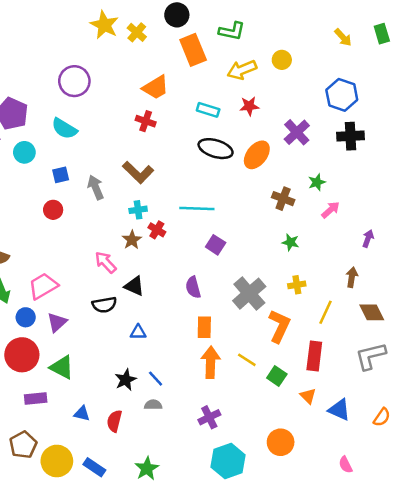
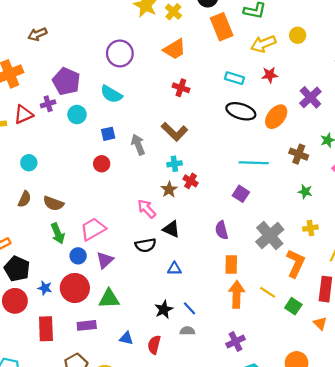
orange trapezoid: (156, 87) -> (174, 49), moved
cyan line: (197, 209) -> (254, 163), moved
green triangle: (62, 367) -> (109, 299), turned -30

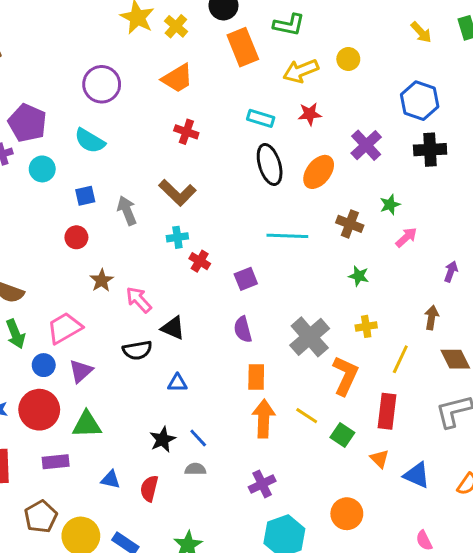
black ellipse: (241, 111) -> (270, 165), turned 56
brown star: (169, 189) -> (102, 280), moved
purple square: (241, 194) -> (246, 279), moved, turned 35

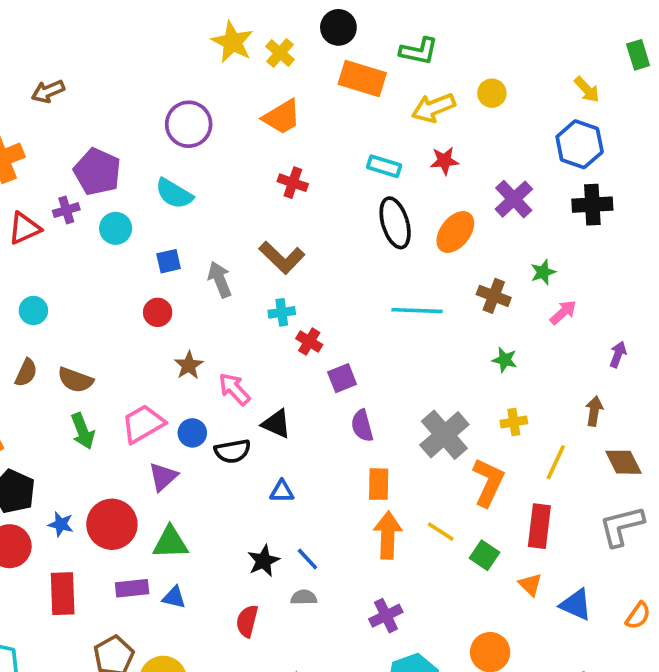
yellow arrow: (421, 32) -> (587, 90), moved
orange rectangle: (243, 47) -> (362, 79), turned -51
purple square: (246, 279) -> (342, 378), moved
blue circle: (44, 365) -> (192, 433), moved
blue triangle: (111, 480) -> (174, 597), moved

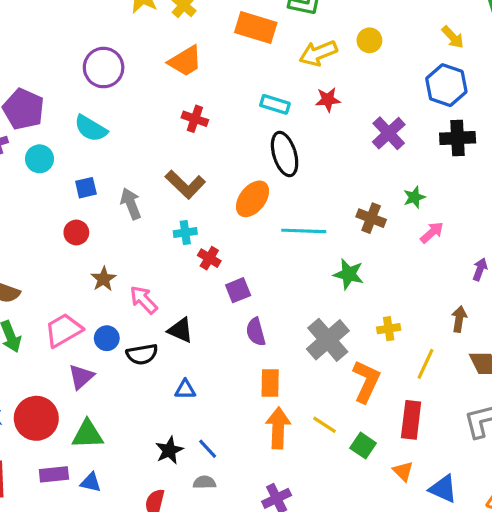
orange ellipse: (455, 232) -> (253, 199), moved
green star: (505, 360) -> (349, 274), moved, size x1.4

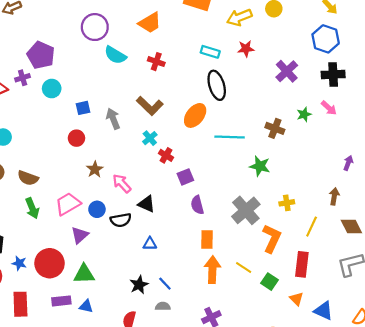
cyan semicircle: (91, 128) -> (115, 55), moved
cyan cross: (185, 233) -> (150, 138), turned -32
pink arrow: (432, 233) -> (329, 108), moved, turned 84

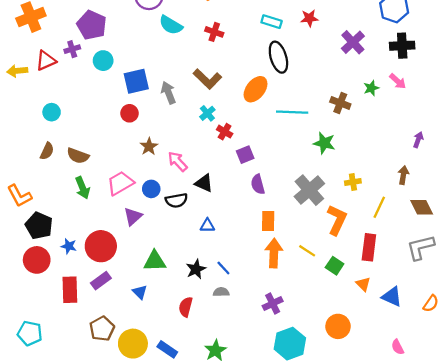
blue square: (83, 108) -> (136, 81), size x1.6
green triangle: (84, 274) -> (155, 261), moved
purple rectangle: (61, 301) -> (101, 281), moved, turned -30
blue triangle: (86, 306) -> (140, 292), turned 32

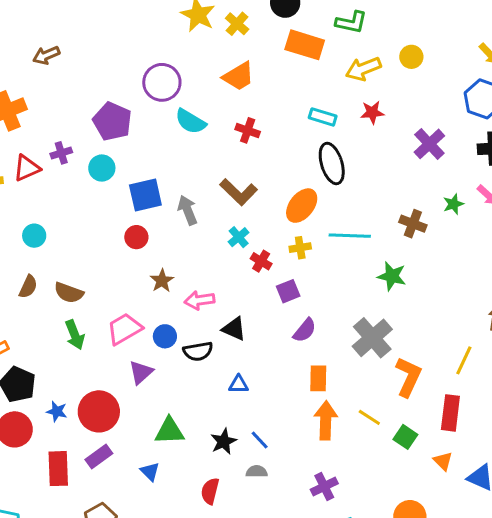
purple pentagon: (92, 25) -> (112, 121), moved
pink arrow: (178, 161) -> (199, 300), turned -55
yellow cross: (353, 182) -> (300, 248), moved
purple semicircle: (258, 184) -> (305, 330), turned -126

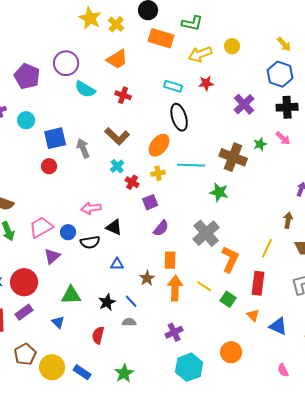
purple pentagon: (112, 121) -> (27, 76), moved
brown cross: (413, 224) -> (233, 157), size x1.5
brown star: (162, 281) -> (147, 278), moved

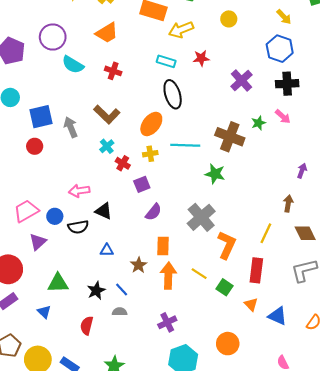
yellow arrow: (200, 54) -> (181, 30), moved

